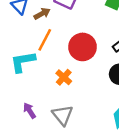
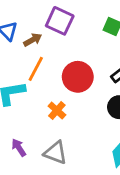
gray triangle: (63, 115) -> (56, 153), turned -30

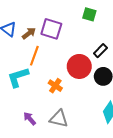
purple square: (60, 21) -> (51, 29), moved
red circle: (78, 77) -> (79, 66), moved

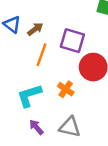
purple square: (51, 29) -> (72, 41), moved
cyan L-shape: (18, 77) -> (29, 96), moved

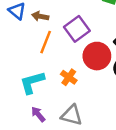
brown arrow: (35, 29) -> (40, 16), turned -133
purple square: (72, 41) -> (77, 29), turned 35

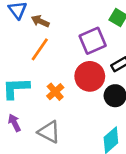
purple square: (77, 29) -> (93, 41), moved

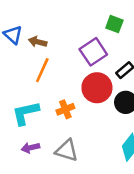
orange cross: (55, 92) -> (65, 109), turned 30
purple arrow: (14, 123) -> (30, 148), turned -66

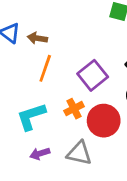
purple square: (93, 52) -> (93, 75), moved
red circle: (97, 88) -> (104, 121), moved

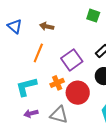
brown arrow: (37, 38) -> (47, 26), moved

